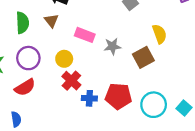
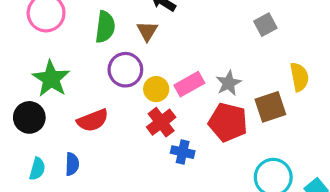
pink rectangle: (85, 35) -> (189, 84), moved, turned -60
gray star: (112, 46) -> (229, 83), turned -30
purple circle: (28, 58) -> (125, 70), moved
red pentagon: (118, 96) -> (228, 122), moved

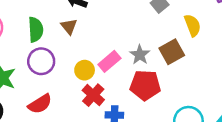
purple circle: (125, 70) -> (41, 61), moved
yellow semicircle: (299, 77) -> (192, 25), moved
brown square: (270, 107) -> (172, 52), moved

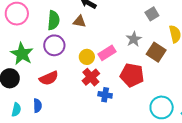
brown triangle: (69, 26) -> (79, 22), turned -48
brown square: (172, 52) -> (156, 52), turned -36
gray star: (140, 55) -> (134, 39), moved

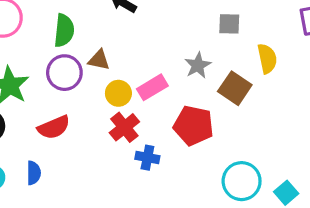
gray square: (152, 14) -> (229, 24), turned 32
brown triangle: (79, 22) -> (99, 60), moved

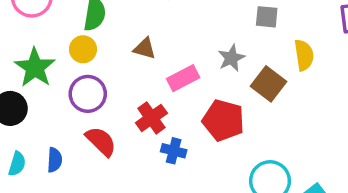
brown triangle: (99, 60) -> (145, 48), moved
purple circle: (64, 73) -> (88, 94), moved
yellow circle: (118, 93) -> (83, 49), moved
red semicircle: (54, 127) -> (101, 141), moved, turned -116

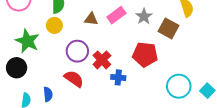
pink rectangle: (183, 78) -> (116, 15), moved
purple circle: (88, 94) -> (77, 51), moved

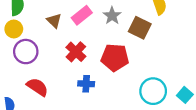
brown triangle: (91, 19) -> (54, 21), turned 40
purple circle: (77, 51) -> (26, 52), moved
red cross: (102, 60) -> (76, 52), moved

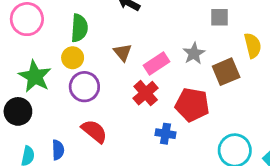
pink rectangle: (82, 15) -> (157, 64), moved
brown square: (140, 28) -> (226, 72), turned 35
blue cross: (86, 84) -> (165, 134), moved

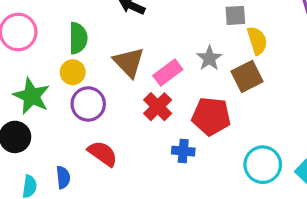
yellow semicircle: (253, 45) -> (257, 41), moved
brown triangle: (123, 52) -> (129, 62), size x1.5

